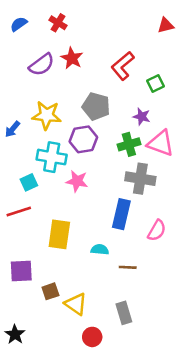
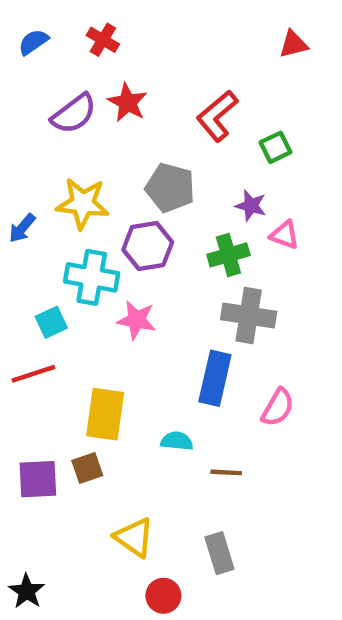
pink triangle: (161, 143) -> (284, 235), moved, size x0.6
brown square: (50, 291) -> (87, 468), moved

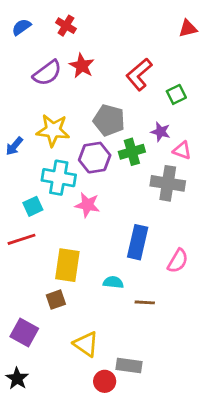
green cross: (228, 255) -> (132, 152), moved
gray cross: (249, 315) -> (168, 183), moved
purple square: (38, 479) -> (24, 333), moved, turned 32
gray rectangle: (219, 553) -> (129, 366), moved, turned -65

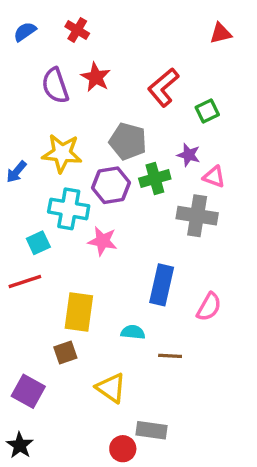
purple semicircle: (47, 73) -> (55, 86), turned 108
yellow triangle: (86, 344) -> (111, 388), moved

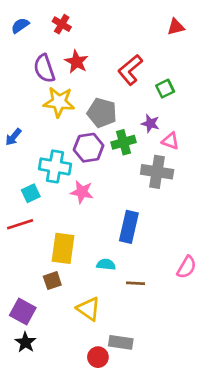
yellow star: (62, 153) -> (59, 102), moved
pink semicircle: (209, 307) -> (187, 267), moved
black star: (20, 445) -> (25, 342), moved

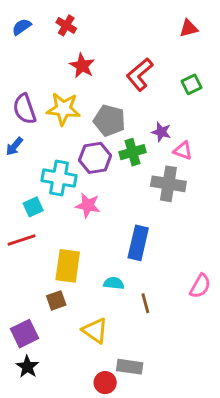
purple semicircle: (44, 68) -> (24, 109), moved
green square: (165, 89) -> (192, 84), moved
brown line: (136, 283) -> (145, 303), turned 72
purple square: (23, 311) -> (24, 334), turned 35

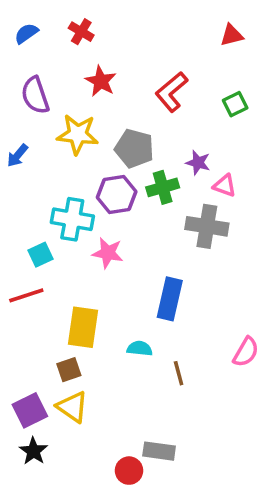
purple semicircle: (24, 109) -> (35, 95), moved
blue arrow: (14, 146) -> (17, 156), moved
yellow triangle: (95, 331) -> (72, 407), moved

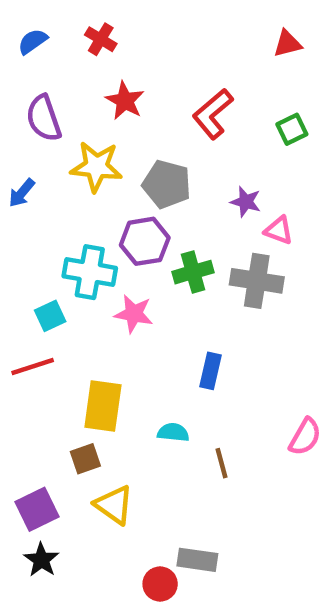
green cross: (163, 187) -> (193, 272), moved
blue rectangle: (170, 299) -> (211, 371), size x0.7
yellow triangle: (72, 407) -> (114, 505), moved

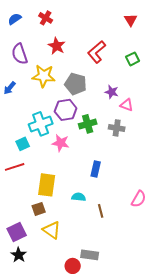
red triangle: (287, 44) -> (131, 20), turned -48
cyan cross: (90, 272) -> (41, 124), turned -30
gray cross: (257, 281) -> (117, 128), size x0.7

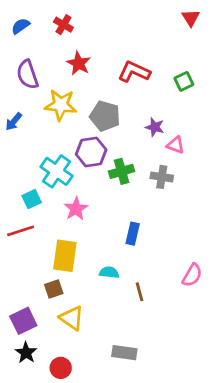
red triangle: (131, 20) -> (191, 18), moved
red L-shape: (97, 52) -> (134, 72), turned 65
cyan cross: (41, 124) -> (57, 171), turned -35
pink star: (61, 143) -> (76, 209), moved, turned 30
red circle: (73, 266) -> (61, 368), moved

